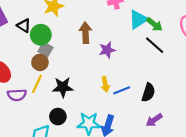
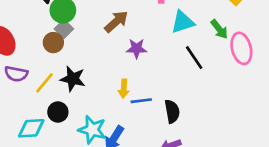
green arrow: (154, 24) -> (219, 29), moved
brown arrow: (85, 33) -> (116, 22), turned 36
yellow line: (37, 84) -> (45, 83), moved
black semicircle: (148, 92) -> (172, 111), turned -42

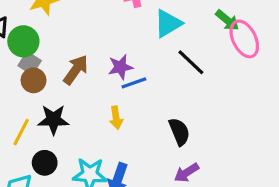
brown arrow: (116, 22) -> (76, 70), moved
green arrow: (219, 29) -> (227, 20), moved
brown circle: (53, 43) -> (34, 80), moved
blue line: (141, 101) -> (134, 83), moved

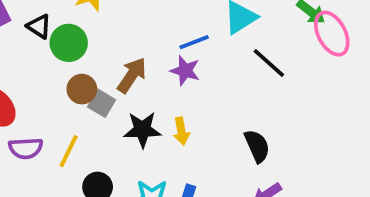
gray square: (30, 63) -> (102, 103), moved
purple star: (121, 67) -> (185, 71), turned 30
blue line: (134, 83) -> (194, 42), moved
black star: (53, 120) -> (142, 130), moved

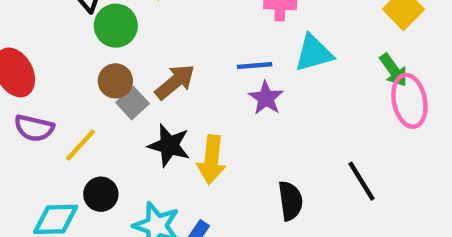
black line: (269, 63) -> (362, 181), moved
purple star: (185, 71) -> (266, 98), moved
yellow arrow: (181, 131) -> (212, 160), size x1.5

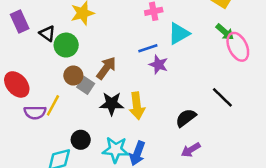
yellow line: (81, 145) -> (53, 105), moved
black semicircle: (290, 201) -> (186, 118), turned -105

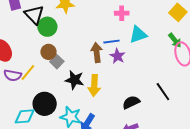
black triangle: (47, 33) -> (34, 15), size x1.5
brown arrow: (106, 68) -> (97, 53), moved, turned -54
black circle: (81, 140) -> (45, 104), size x1.5

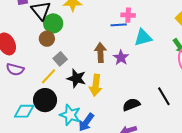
blue line: (112, 42) -> (119, 25), moved
brown circle: (49, 52) -> (47, 39), moved
yellow line: (28, 72) -> (48, 76), moved

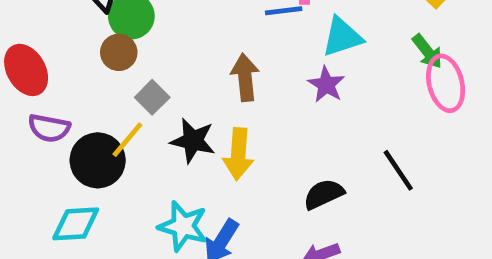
purple star: (121, 58) -> (326, 85), moved
black circle: (45, 100) -> (98, 160), moved

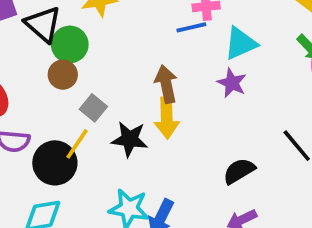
yellow arrow: (238, 154) -> (167, 118), moved

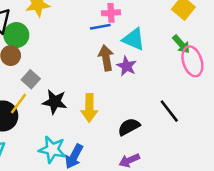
cyan triangle: (241, 43) -> (134, 39), turned 45
brown arrow: (166, 84) -> (106, 58), moved
yellow arrow: (167, 118) -> (89, 108), moved

